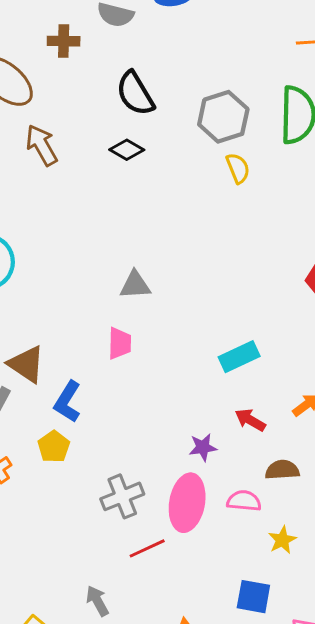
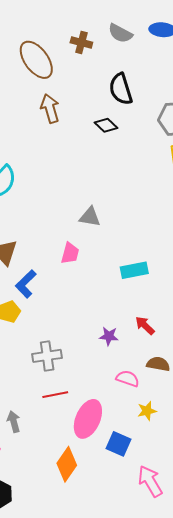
cyan rectangle: (239, 357) -> (134, 270), moved
pink ellipse: (187, 503) -> (88, 419), moved

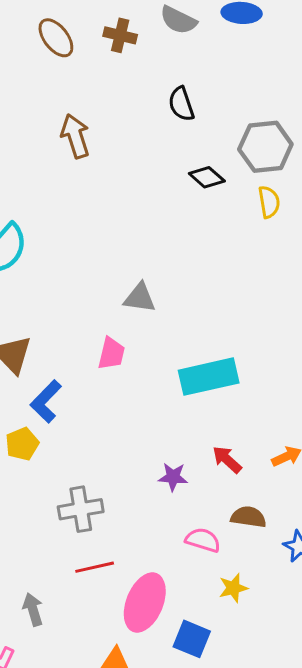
brown ellipse: (36, 60) -> (56, 38), moved, size x0.7
black semicircle: (121, 89) -> (181, 104), size x0.7
black diamond: (106, 125) -> (207, 177), moved
cyan rectangle: (134, 270) -> (209, 377), size x1.4

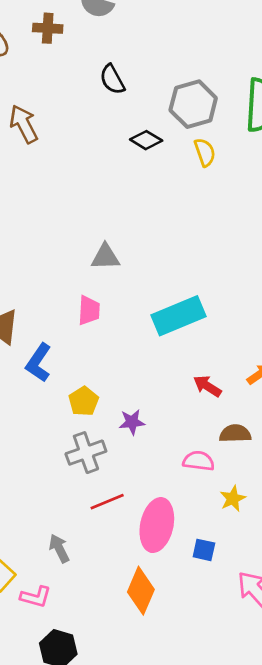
yellow pentagon: (22, 444) -> (84, 401), moved
purple star: (173, 477) -> (132, 422), moved
blue square: (192, 639) -> (204, 550), size x0.7

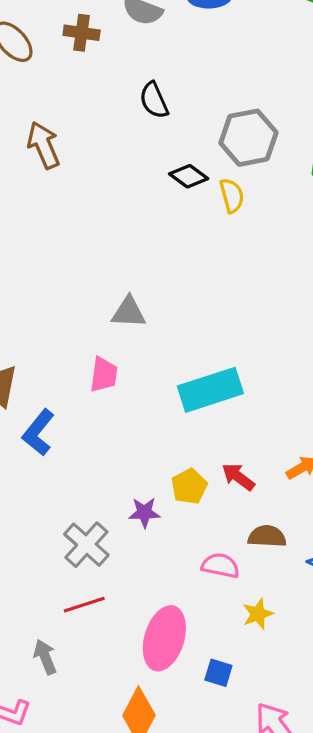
yellow semicircle: (205, 152) -> (232, 196), moved
yellow pentagon: (84, 401) -> (189, 486), moved
gray cross: (86, 453) -> (86, 545), turned -33
red line: (107, 502) -> (84, 605), moved

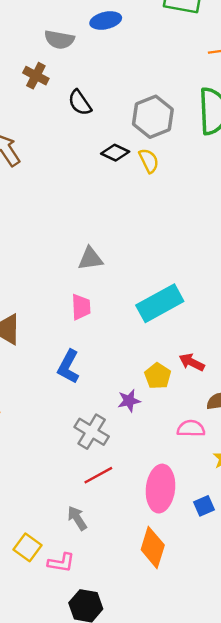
brown cross: (82, 33) -> (36, 76), moved, turned 30
blue L-shape: (38, 432) -> (68, 367), moved
blue square: (218, 673) -> (204, 506), turned -30

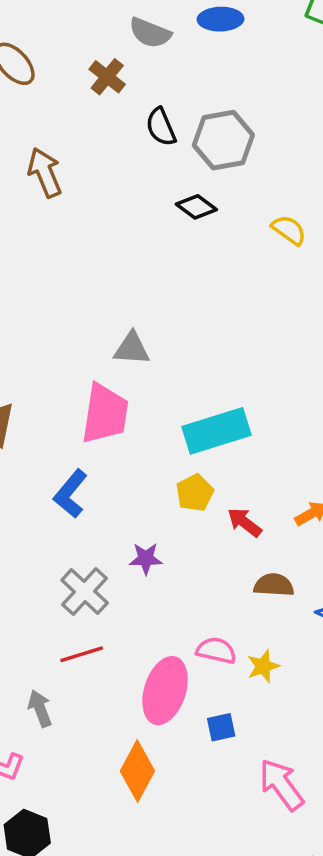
gray hexagon: (153, 117) -> (223, 140), moved
yellow semicircle: (149, 161) -> (289, 230), moved, turned -40
pink trapezoid: (81, 307) -> (105, 414), size x1.6
yellow pentagon: (158, 376) -> (195, 493), moved
pink semicircle: (191, 429) -> (216, 650), moved

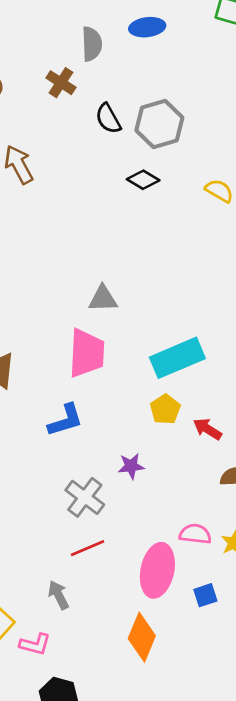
gray semicircle: (150, 33) -> (92, 44), turned -108
blue L-shape: (70, 494) -> (66, 420), turned -141

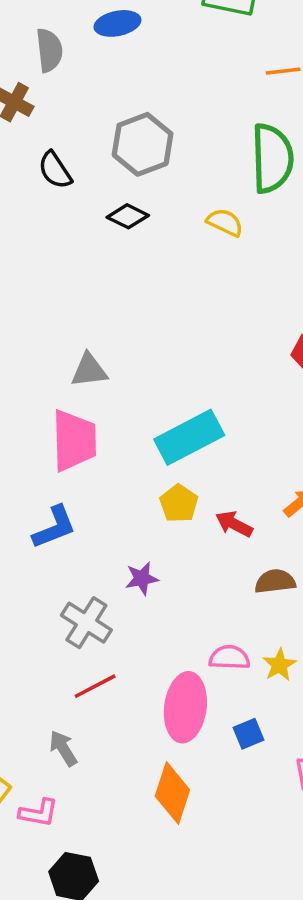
black semicircle: (108, 119) -> (55, 170), moved

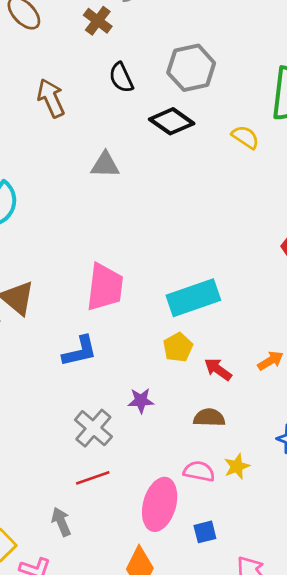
black diamond: (128, 216) -> (172, 121), size x1.4
gray triangle: (89, 370) -> (105, 165), moved
brown semicircle: (275, 581) -> (209, 418), moved
yellow star: (279, 665) -> (237, 466), moved

